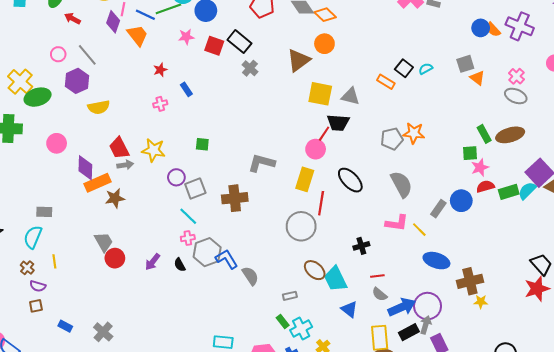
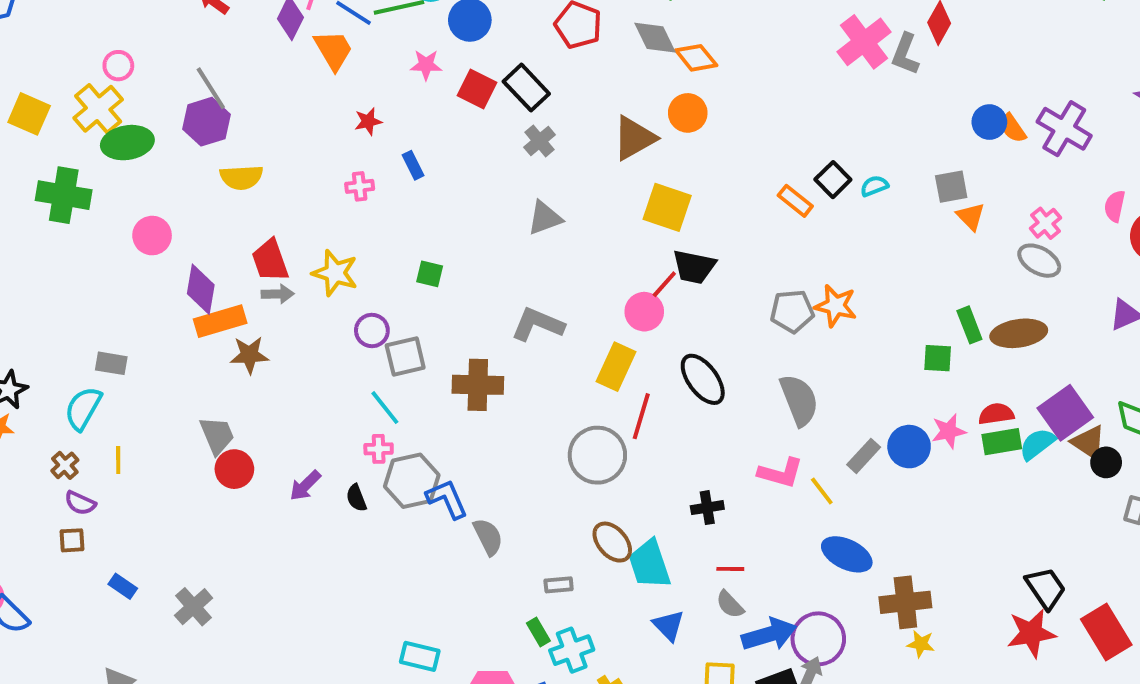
pink circle: (58, 54) -> (118, 66), moved
gray line: (87, 55) -> (211, 88), moved
gray triangle: (350, 96) -> (545, 218), moved, turned -42
pink star: (480, 167) -> (949, 431), moved
red semicircle: (485, 186) -> (996, 414), moved

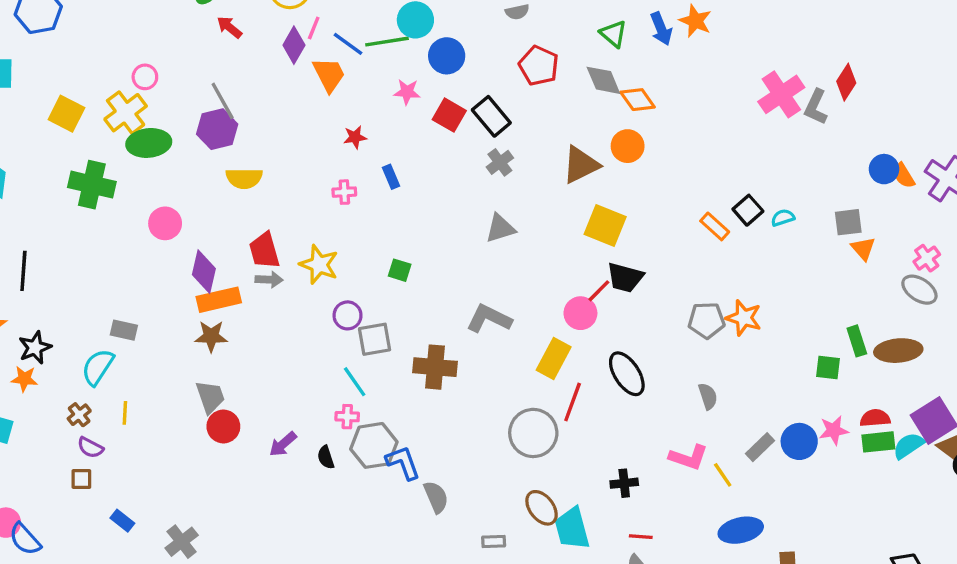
brown star: (249, 355) -> (211, 336), moved
gray semicircle: (799, 400) -> (708, 396), size x0.6
blue ellipse: (847, 554) -> (741, 530), turned -42

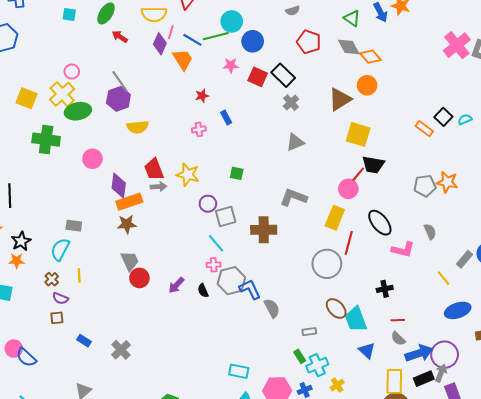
pink L-shape: (688, 457) -> (403, 250), moved

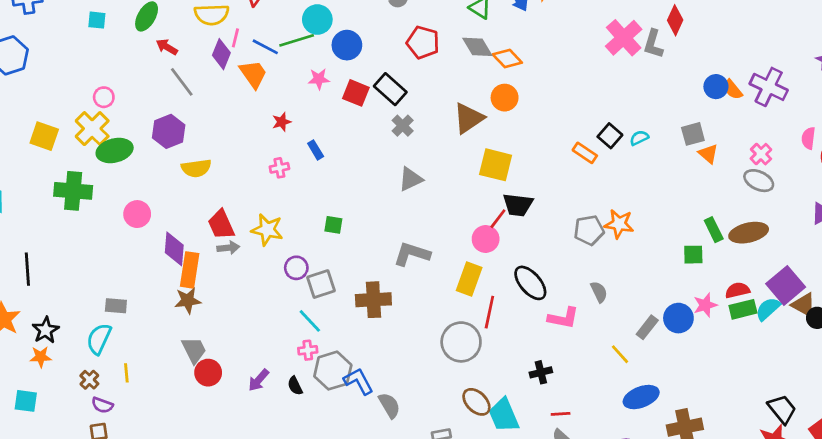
gray line: (120, 81) -> (182, 82), moved
orange rectangle: (129, 202) -> (190, 270), turned -60

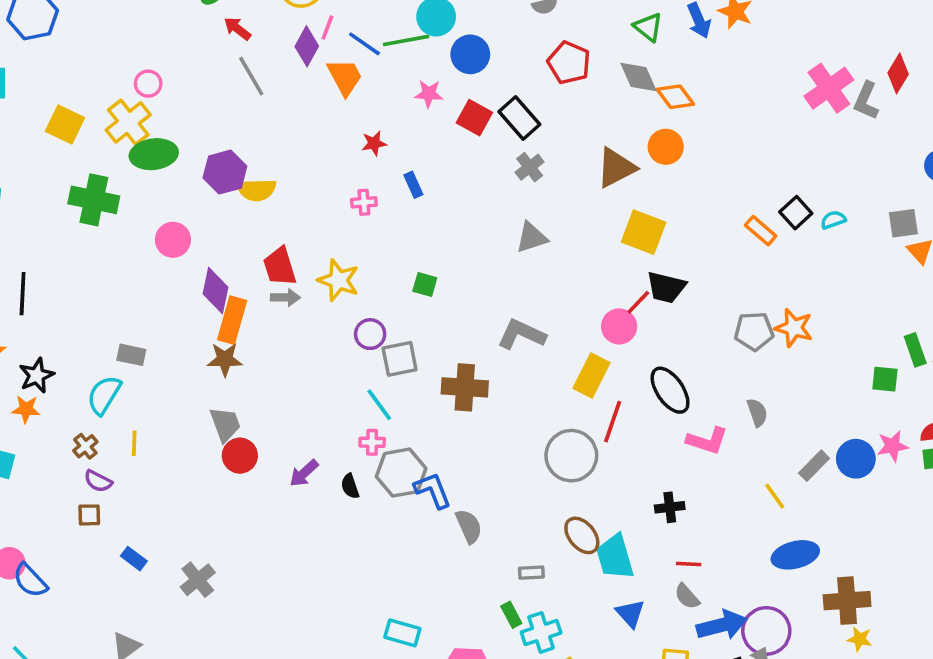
purple hexagon: (169, 131) -> (225, 172), moved

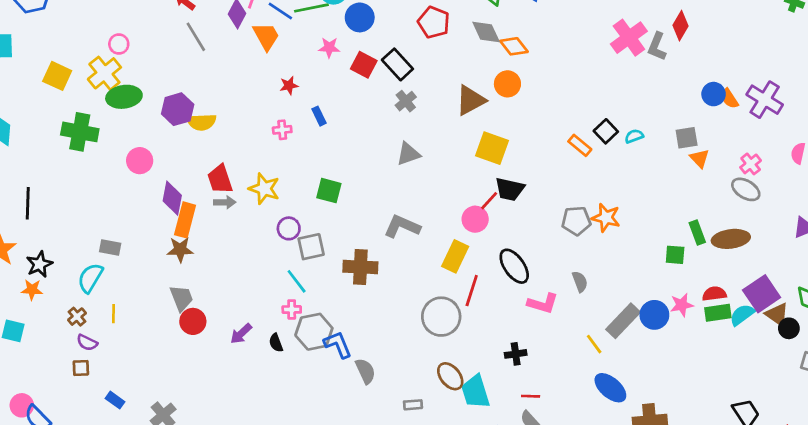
green square: (425, 285) -> (329, 191), size x1.4
gray rectangle: (814, 466) -> (623, 321), size x1.5
blue ellipse: (795, 555) -> (610, 388), turned 56

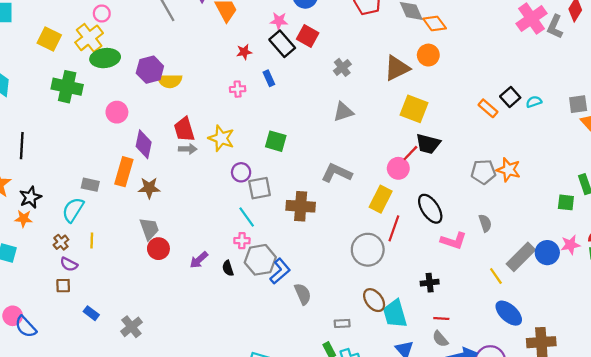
black rectangle: (397, 64) -> (282, 44), moved
orange rectangle: (185, 220) -> (124, 172), moved
blue L-shape: (338, 345) -> (280, 271), turned 70

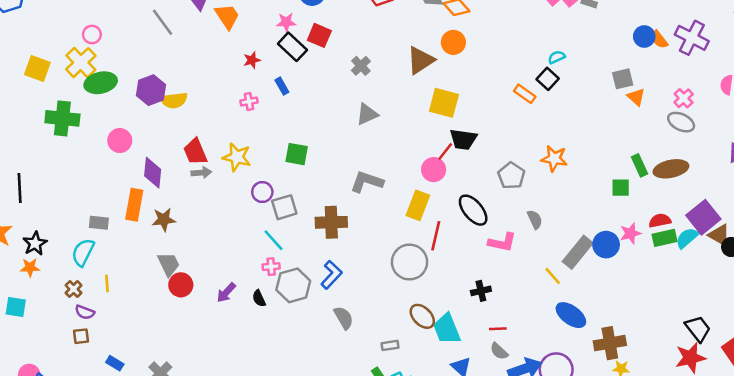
cyan semicircle: (534, 102) -> (557, 57), moved
gray pentagon: (483, 172) -> (511, 176), moved, turned -30
blue L-shape: (280, 271) -> (331, 275), moved

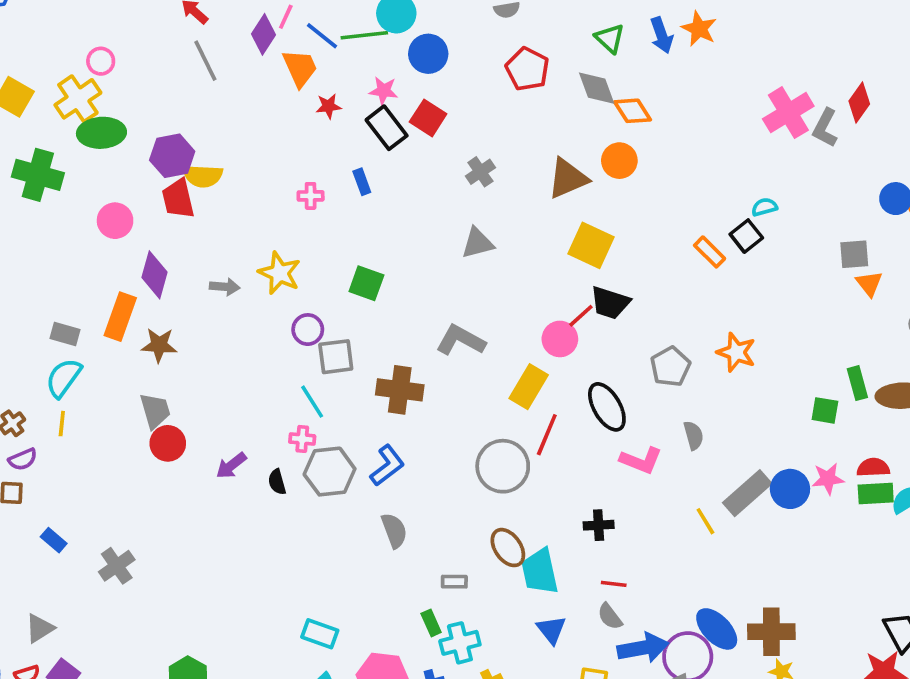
red star: (252, 60) -> (328, 106), moved
red trapezoid: (195, 152) -> (178, 199), moved
cyan semicircle: (83, 252) -> (64, 378), moved
purple semicircle: (85, 312) -> (23, 459), turned -54
blue ellipse: (571, 315) -> (717, 629), moved

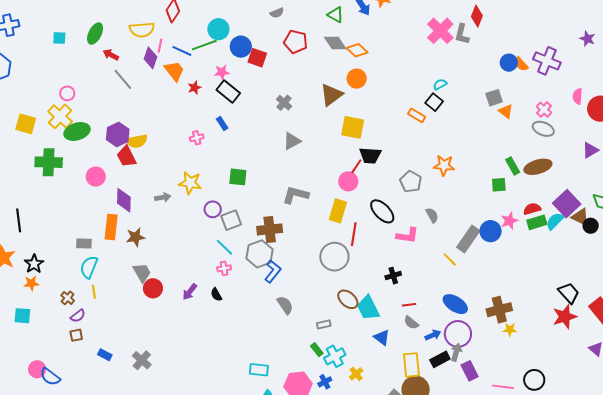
red square: (428, 118) -> (257, 58), moved
gray hexagon: (330, 472) -> (260, 254), moved
blue ellipse: (717, 629) -> (455, 304), moved
blue arrow: (643, 648) -> (433, 335), size x0.6

